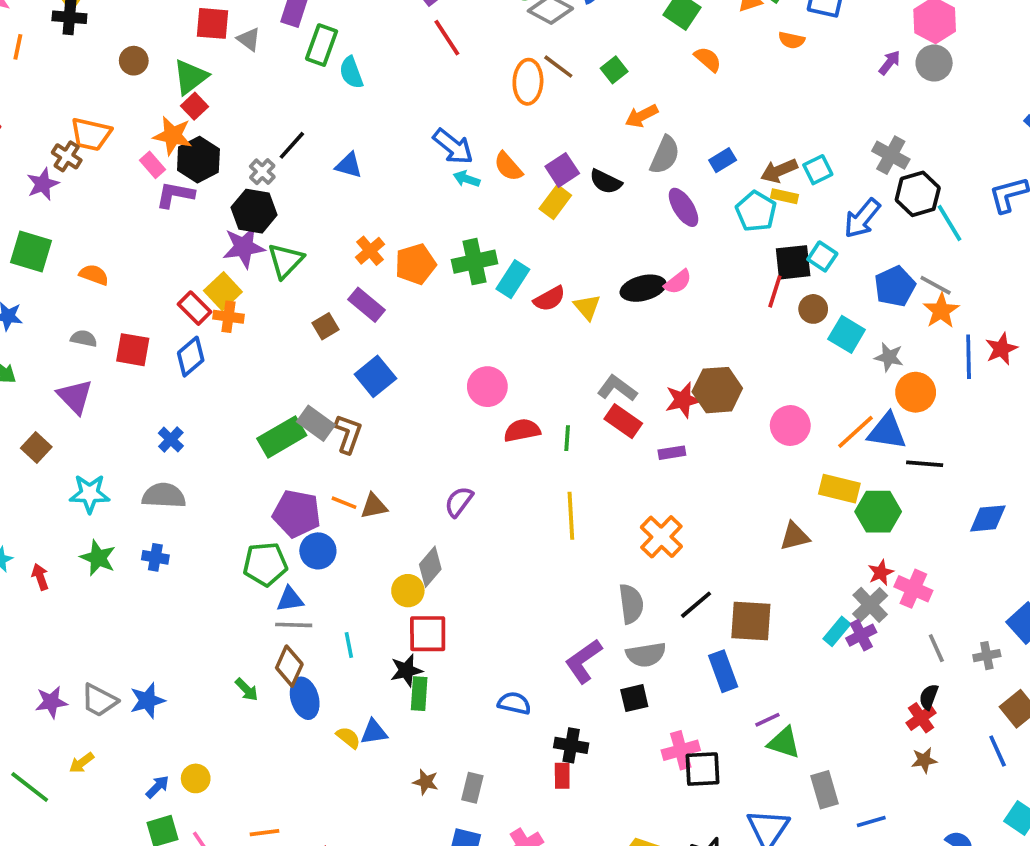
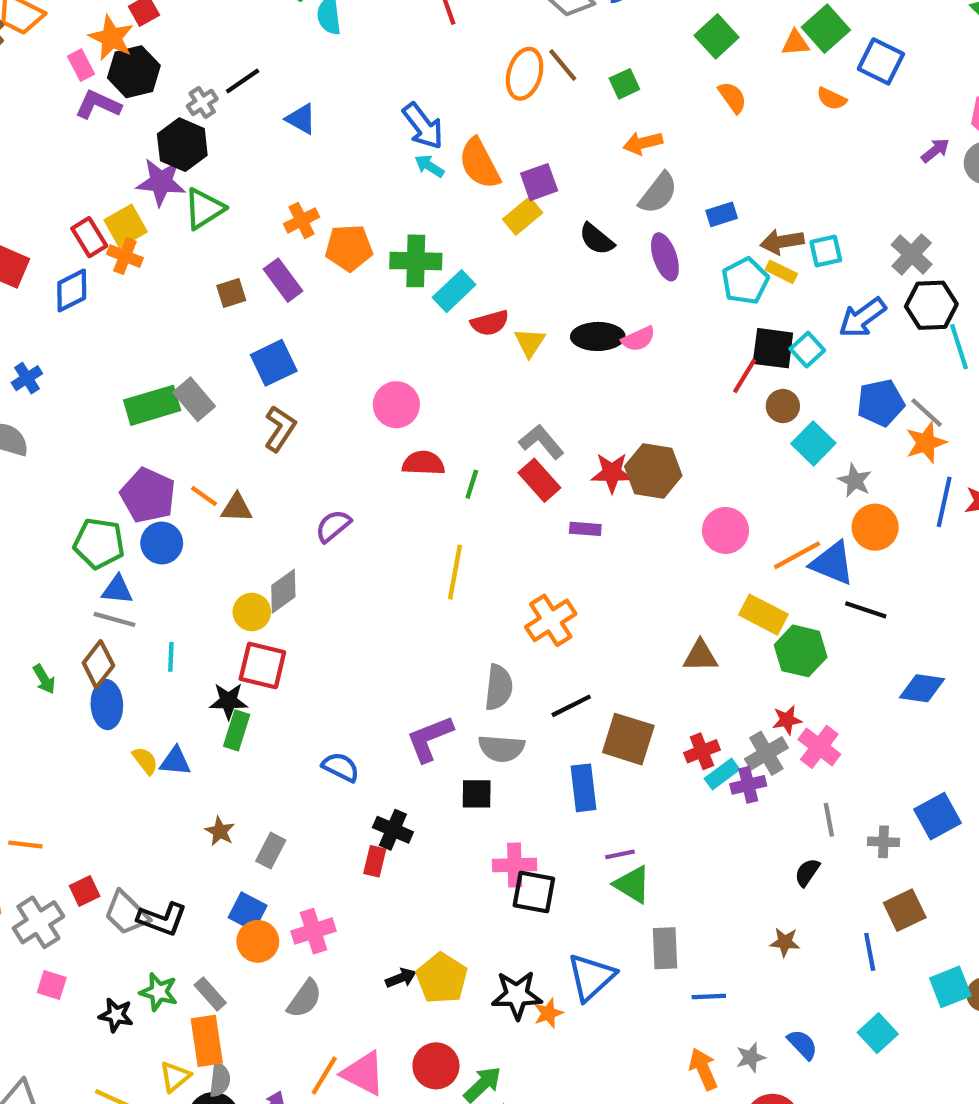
orange semicircle: (508, 167) -> (479, 164), size x1.4
black semicircle: (606, 182) -> (597, 239), moved
brown L-shape: (348, 434) -> (280, 429), moved
red cross: (921, 718) -> (702, 751), moved

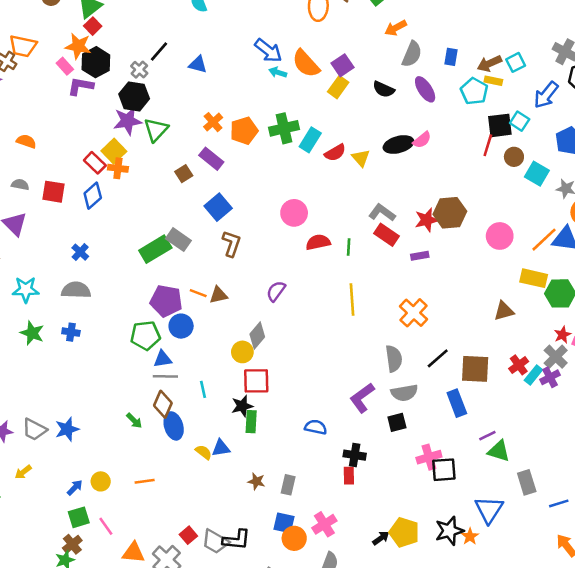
blue rectangle: (722, 214) -> (451, 57), turned -48
orange line: (25, 845) -> (145, 481), moved

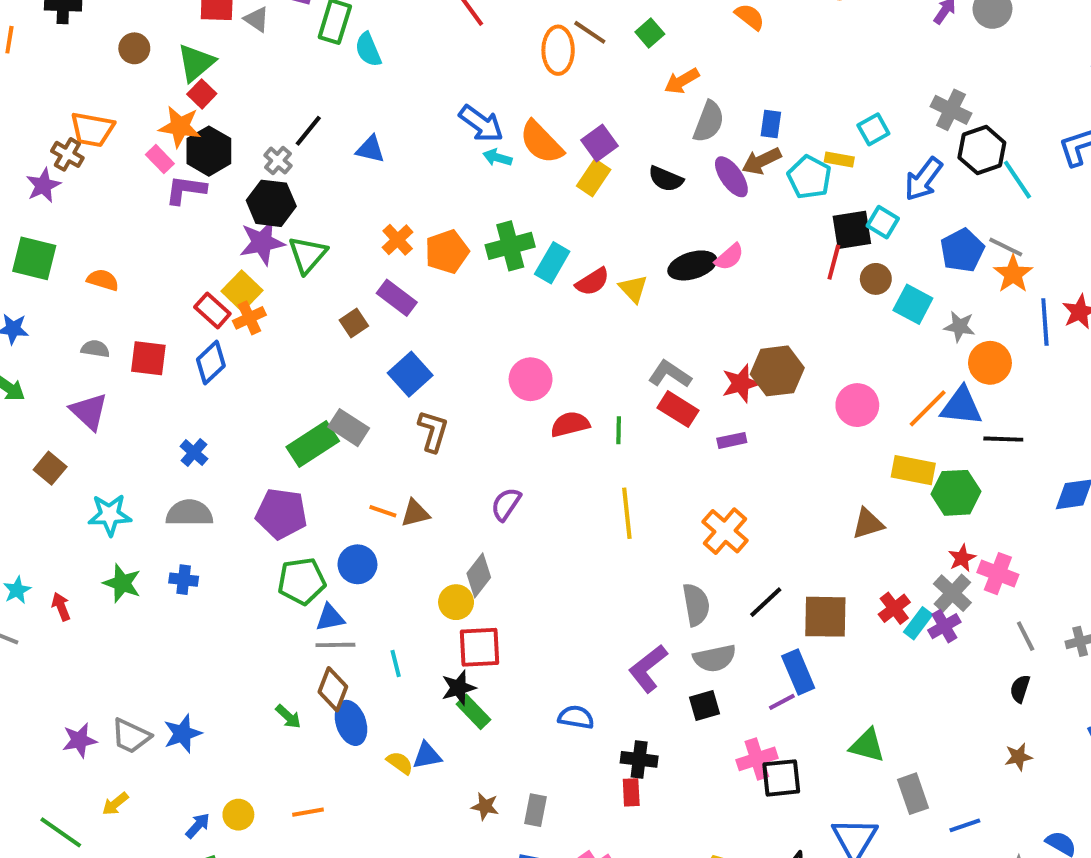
brown arrow: (489, 64) -> (761, 161), moved
orange cross: (118, 168) -> (249, 318), turned -30
purple pentagon: (166, 301) -> (281, 514), moved
green rectangle: (251, 422) -> (473, 712), turned -45
purple line: (487, 436) -> (782, 702), moved

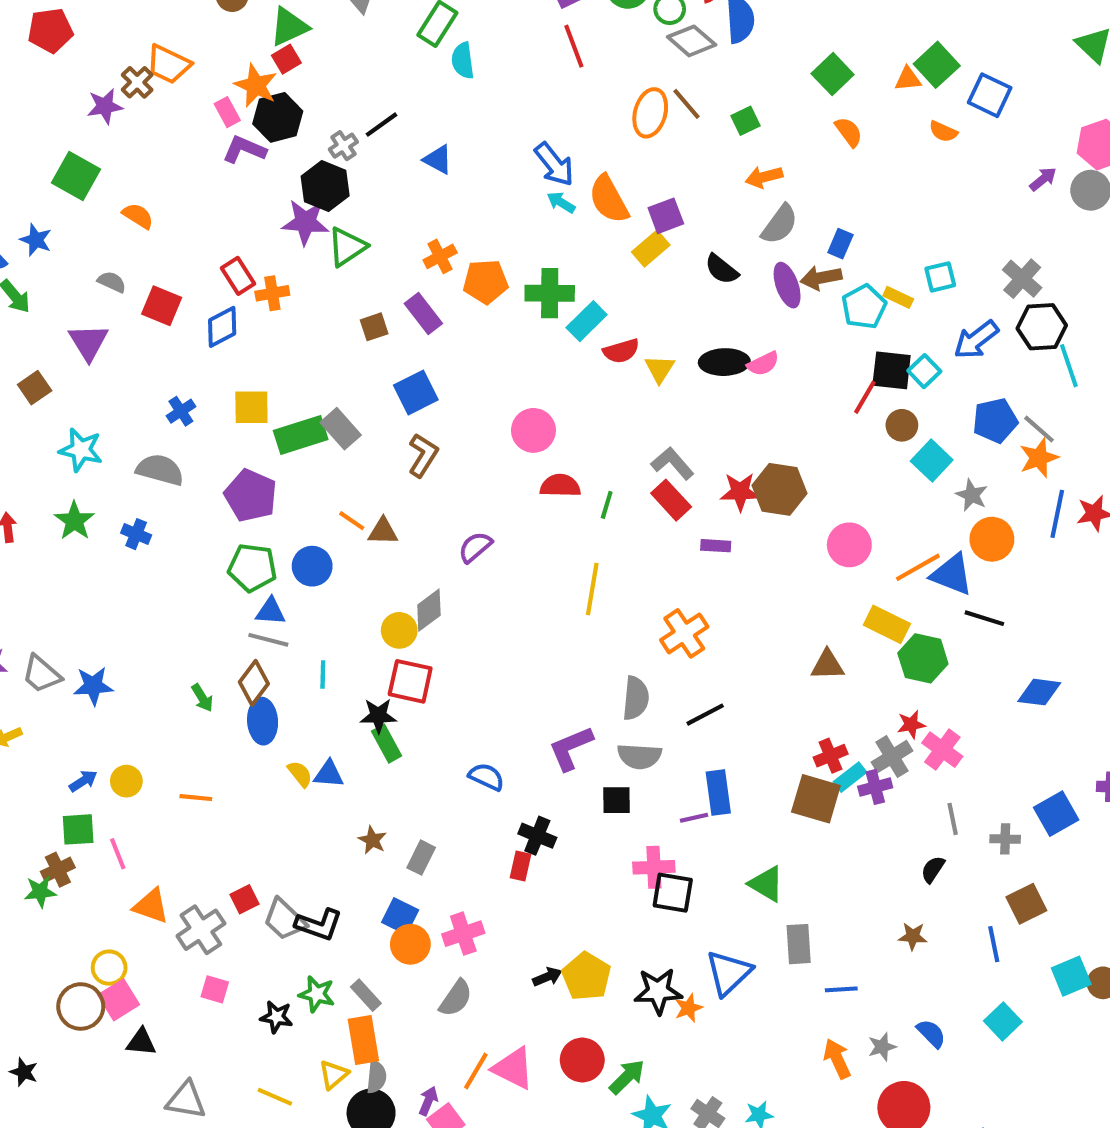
yellow square: (242, 291) -> (251, 407), moved, turned 30
brown square: (825, 617) -> (816, 799), moved

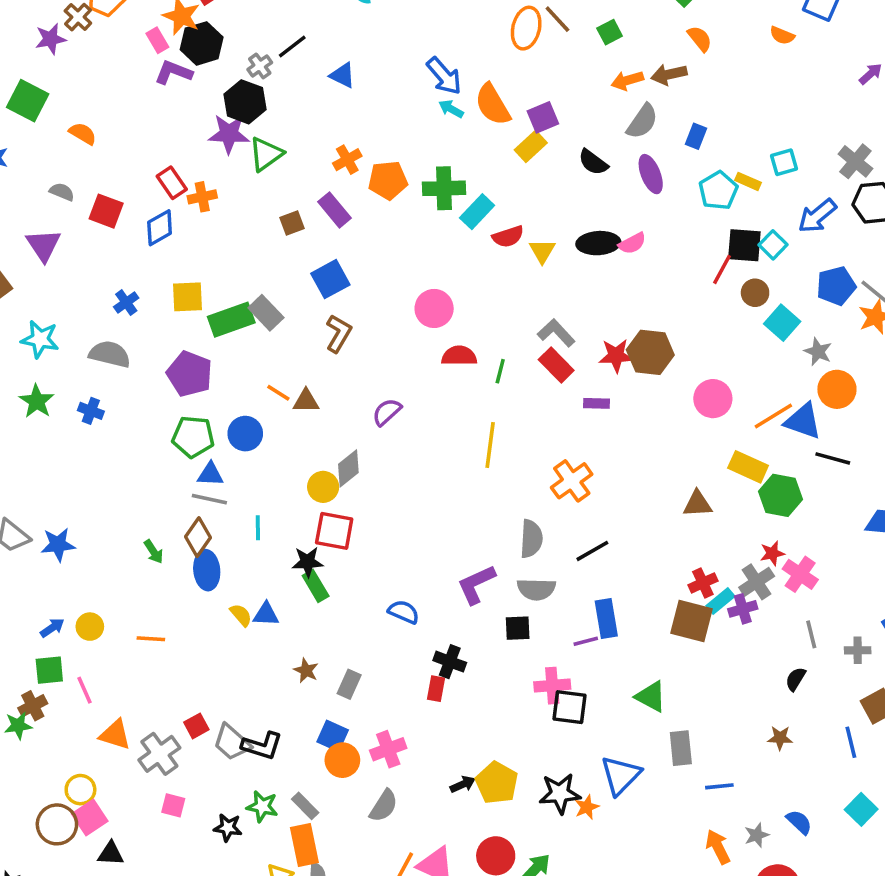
brown arrow: (821, 278) -> (669, 74), moved

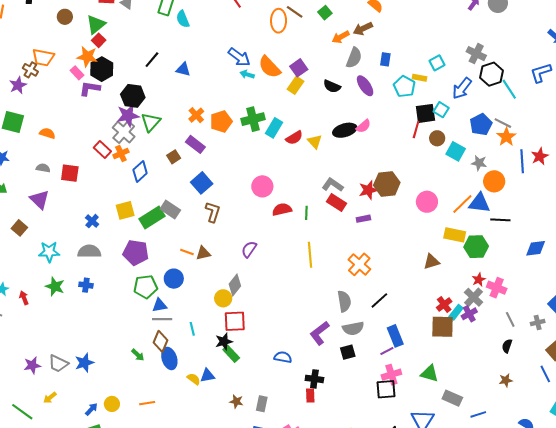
gray cross: (260, 66) -> (124, 132), moved, size x1.6
blue diamond: (160, 228) -> (140, 172), moved
pink cross: (552, 686) -> (391, 375), moved
gray rectangle: (681, 748) -> (452, 398), turned -48

